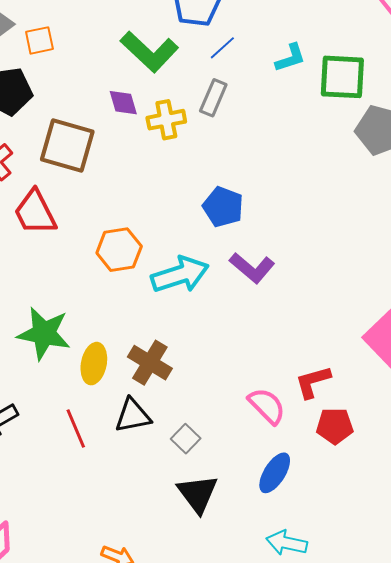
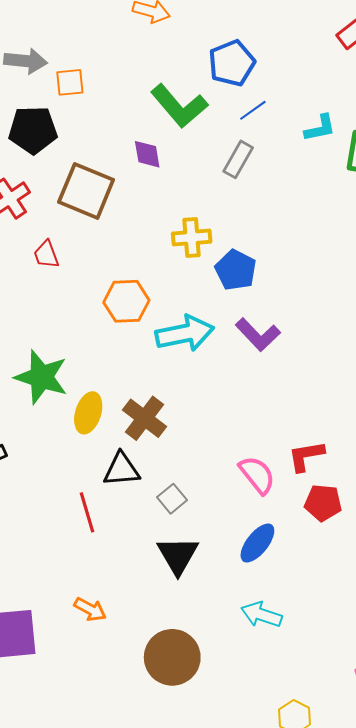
yellow cross: (166, 120) -> (192, 238), moved
red trapezoid: (35, 212) -> (46, 255), size x0.6
red line: (76, 429) -> (87, 512), moved

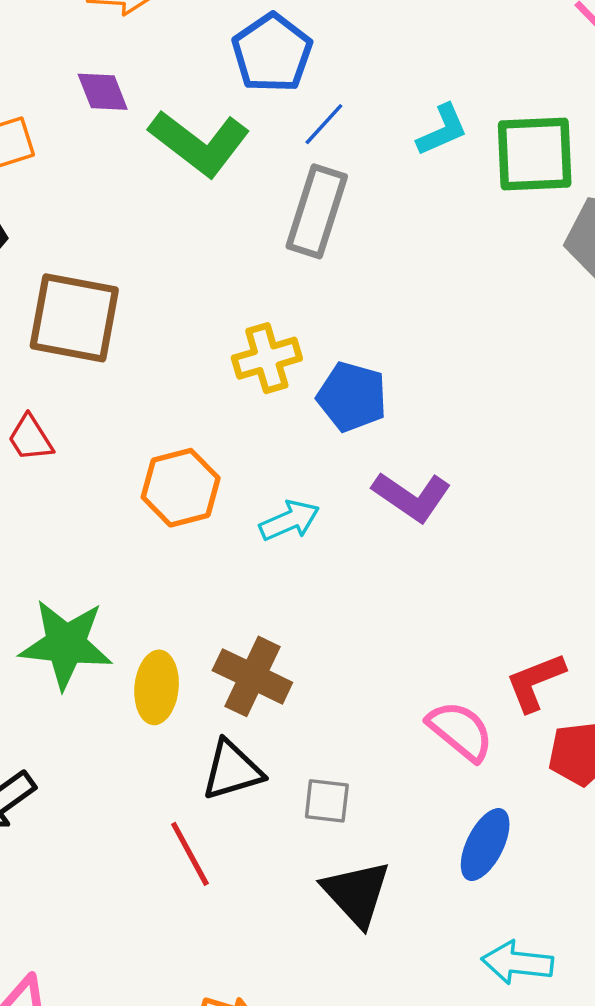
purple diamond: (147, 154) -> (103, 92), moved
gray rectangle: (238, 159) -> (317, 211), size x1.4
cyan arrow: (185, 333) -> (289, 521), size x0.6
gray square: (172, 499) -> (327, 801), turned -32

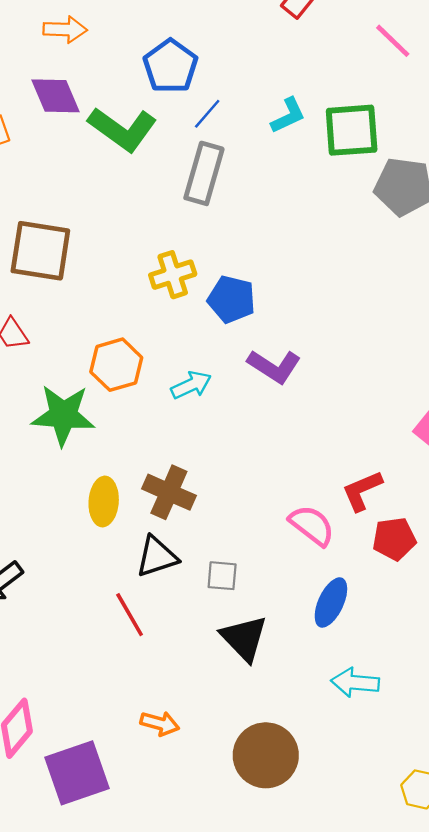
purple diamond: (103, 92) -> (56, 96), size x1.4
green star: (66, 644) -> (63, 415), moved

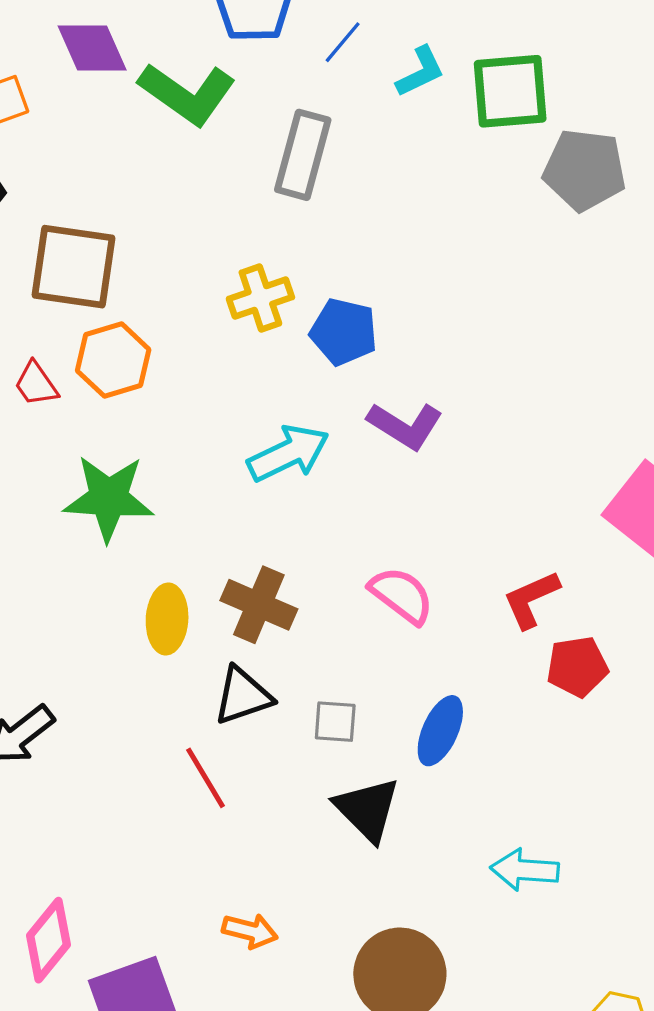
blue line: (207, 114) -> (343, 42), moved
orange hexagon: (116, 365) -> (113, 360), moved
cyan arrow: (191, 385) -> (288, 453), size x1.4
pink semicircle: (312, 525) -> (402, 595), moved
blue ellipse: (331, 602) -> (440, 731), moved

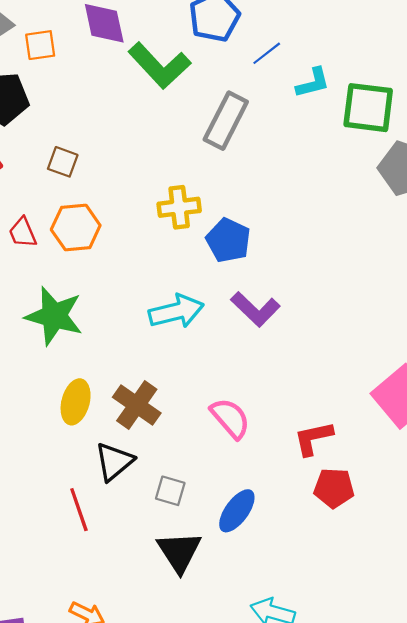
brown square: (74, 267) -> (63, 162), size x0.5
black triangle: (243, 696) -> (114, 462), turned -33

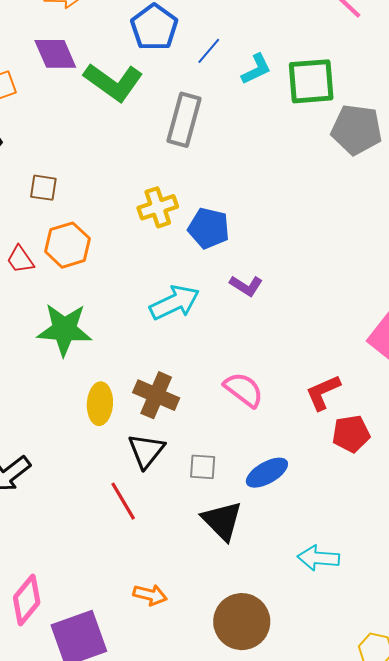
purple L-shape: (255, 309) -> (246, 286), size x0.7
blue ellipse: (237, 511) -> (267, 473), turned 36

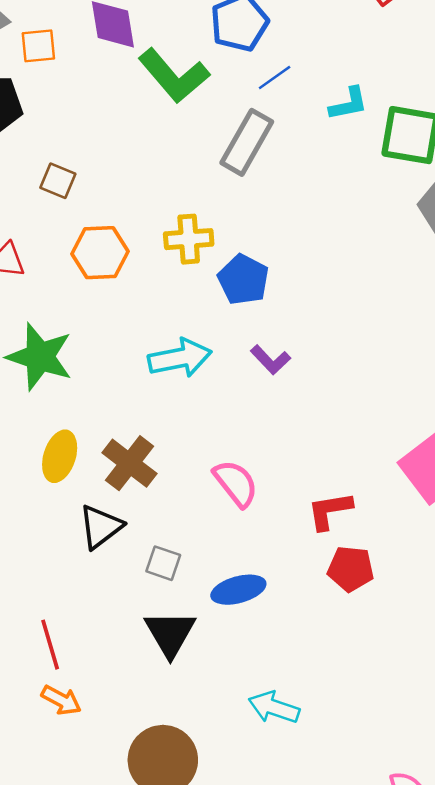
blue line: (209, 51) -> (275, 77), moved
orange hexagon: (67, 245) -> (100, 253), moved
red line: (123, 501) -> (50, 645), moved

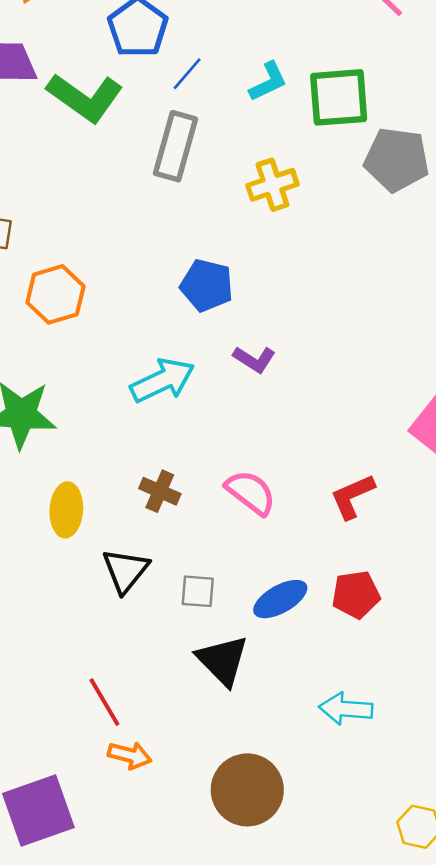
yellow cross: (189, 239) -> (272, 185), moved
brown cross: (130, 463) -> (160, 491), moved, size x0.7
red pentagon: (351, 569) -> (356, 594), moved

